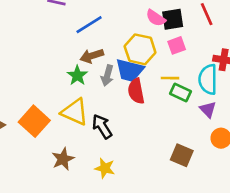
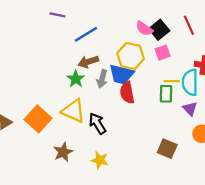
black square: (173, 19) -> (159, 30), turned -30
yellow line: (170, 78) -> (172, 81), moved
green rectangle: (181, 92) -> (166, 94), turned 66

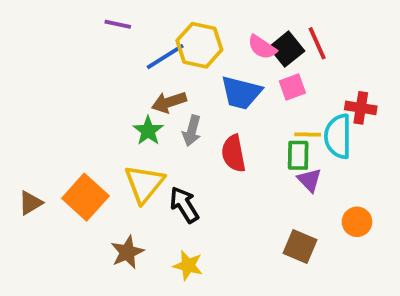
red line: (189, 25) -> (317, 43), moved
yellow hexagon: (131, 56) -> (199, 45), moved
blue trapezoid: (121, 74) -> (241, 93), moved
purple triangle: (190, 109) -> (310, 180), moved
yellow triangle: (73, 111) -> (144, 184), turned 45

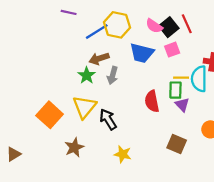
red semicircle: (234, 153) -> (152, 101), moved
brown triangle: (30, 203) -> (14, 154), moved
yellow star: (188, 265) -> (123, 154), moved

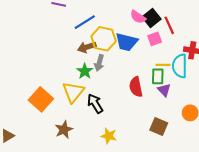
red line: (187, 24) -> (169, 25), moved
yellow hexagon: (117, 25) -> (104, 39), moved
green star: (87, 75) -> (85, 71), moved

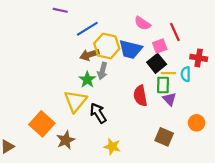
black square: (152, 18) -> (157, 63), moved
cyan semicircle: (180, 66) -> (186, 74), size x0.6
orange square: (41, 99) -> (42, 124), moved

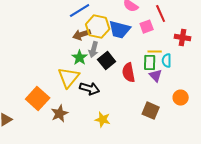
black square: (157, 63) -> (107, 61), moved
cyan semicircle: (186, 74) -> (167, 61), moved
black arrow: (98, 113) -> (90, 89), turned 138

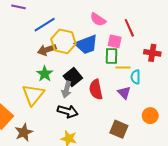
pink square: (147, 27) -> (115, 41), turned 32
blue trapezoid: (120, 30) -> (86, 45), turned -35
gray arrow: (94, 50) -> (67, 89), moved
green rectangle: (150, 63) -> (112, 56), moved
black arrow: (90, 89) -> (68, 111), moved

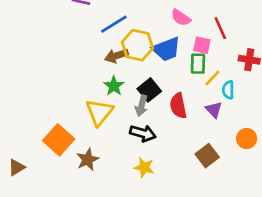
yellow line: (123, 68) -> (212, 78), turned -48
brown square: (119, 129) -> (207, 156), turned 30

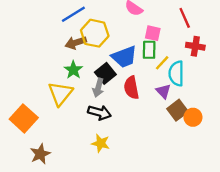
red line: (220, 28) -> (185, 18), moved
blue trapezoid: (166, 49) -> (124, 57), moved
cyan semicircle: (228, 90) -> (176, 73), size x1.5
brown square: (207, 156) -> (178, 110), moved
brown star: (88, 160) -> (40, 154), moved

